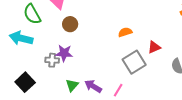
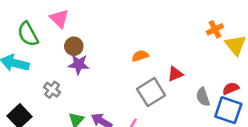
purple star: (64, 53) -> (79, 64), moved
gray cross: (52, 60) -> (52, 90), turned 32

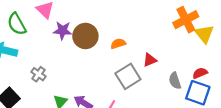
orange cross: (215, 29) -> (186, 20), size x1.6
brown circle: (74, 46) -> (85, 36), moved, size x1.5
purple star: (79, 64) -> (63, 31), moved

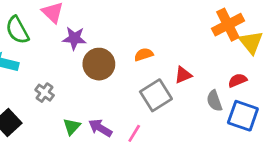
brown circle: (85, 36) -> (99, 64), moved
red semicircle: (200, 73) -> (237, 80), moved

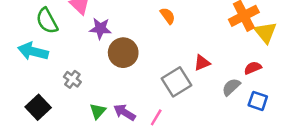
orange semicircle: (144, 55) -> (168, 16), moved, turned 72
gray semicircle: (214, 101) -> (231, 87), turned 66
blue square: (243, 116) -> (258, 101), size x0.7

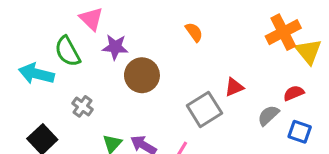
green semicircle: (47, 21) -> (68, 51), moved

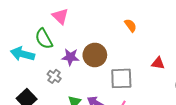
purple star: (115, 47) -> (70, 57), moved
red triangle: (234, 87) -> (158, 63), turned 32
gray square: (204, 109) -> (121, 78), moved, turned 30

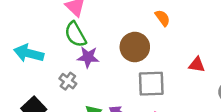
green semicircle: (44, 39) -> (75, 34), moved
brown circle: (95, 55) -> (135, 47), moved

